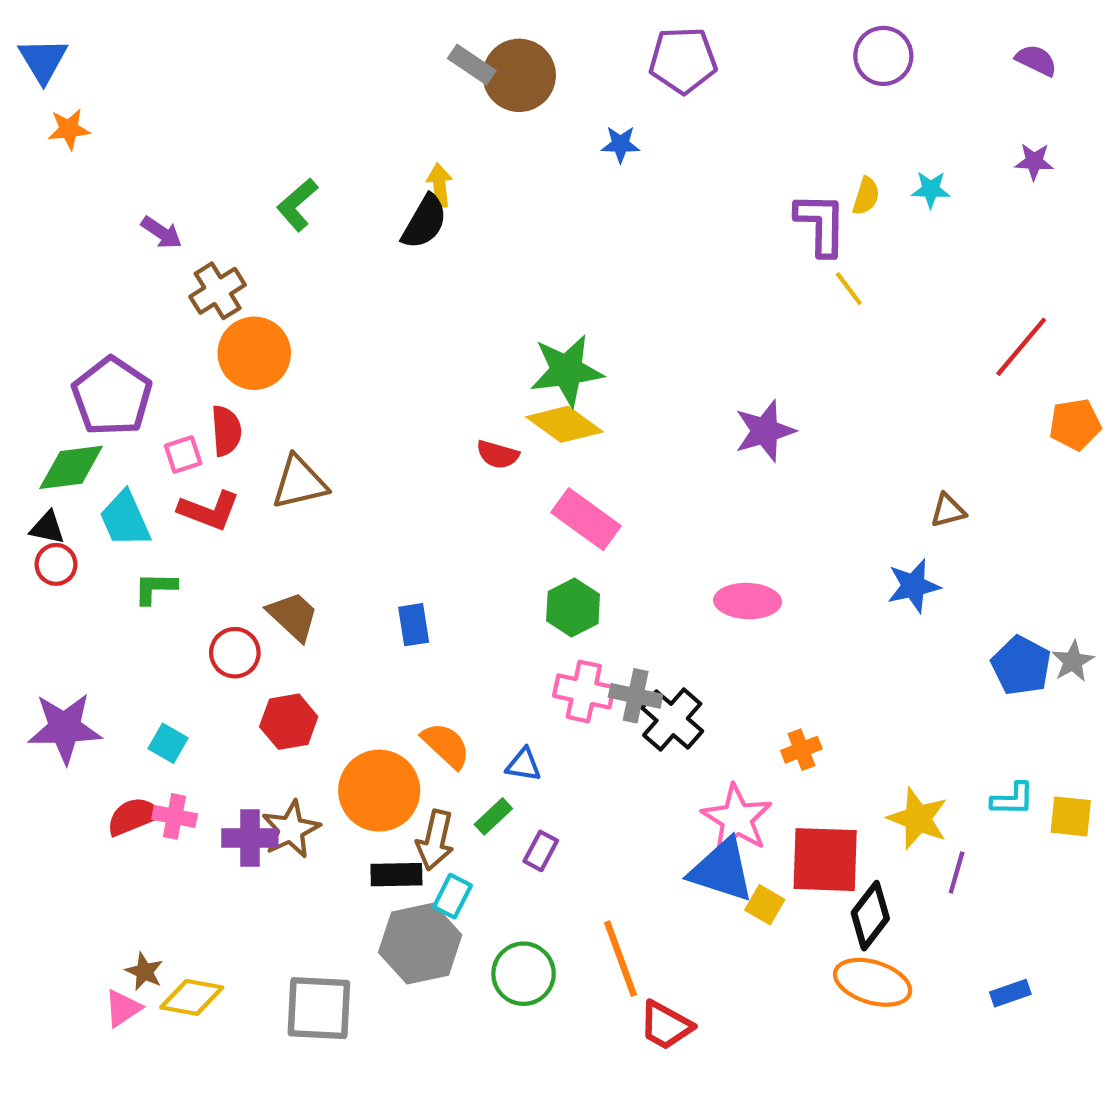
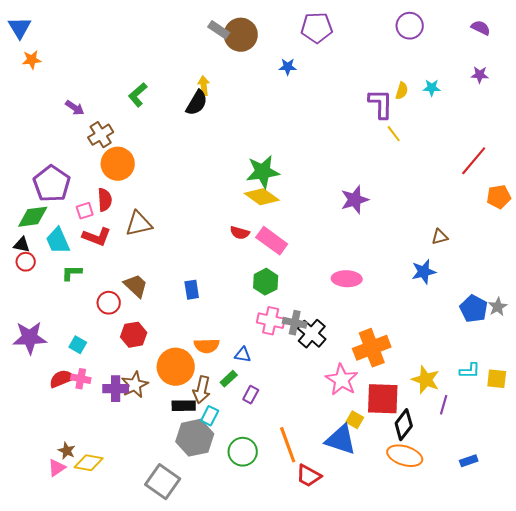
red semicircle: (498, 455) -> (240, 233), moved
orange semicircle: (446, 745) -> (207, 346), turned 135
orange cross: (801, 750) -> (372, 348), size x2.0
blue triangle: (722, 870) -> (341, 440), moved
gray square: (319, 1008) -> (163, 482), moved, turned 32

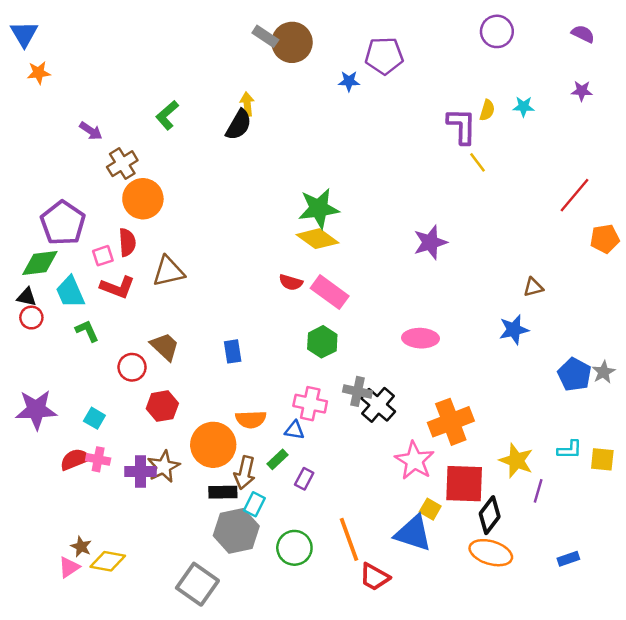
purple pentagon: (317, 28) -> (384, 56), moved
green L-shape: (72, 273) -> (87, 331), turned 65
pink cross: (271, 321) -> (310, 404), moved

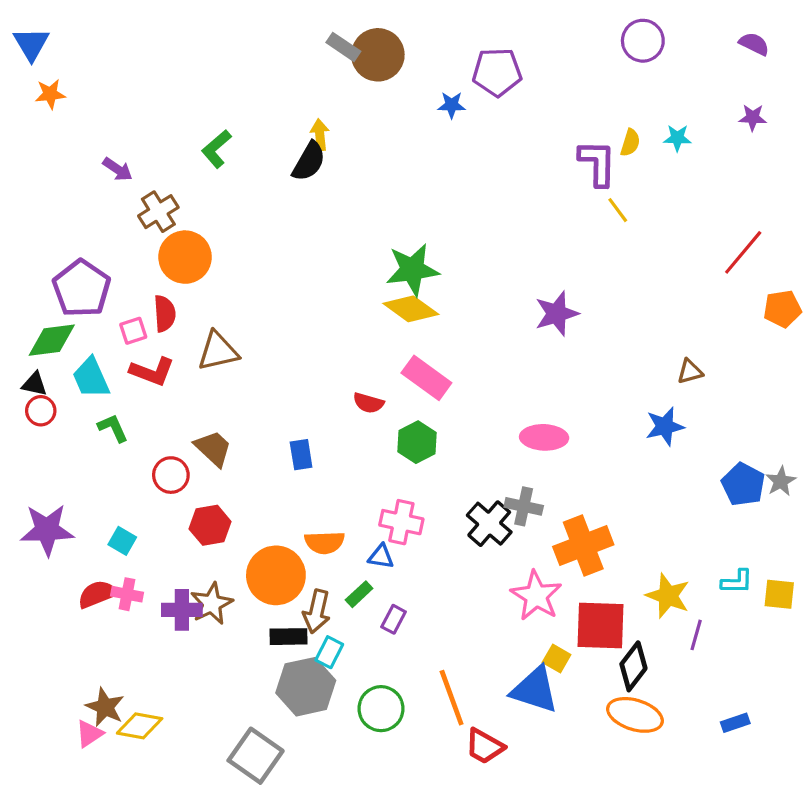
red semicircle: (291, 282) -> (368, 403), moved
gray cross: (357, 391) -> (524, 506), moved
brown star: (81, 547) -> (105, 707), size x1.4

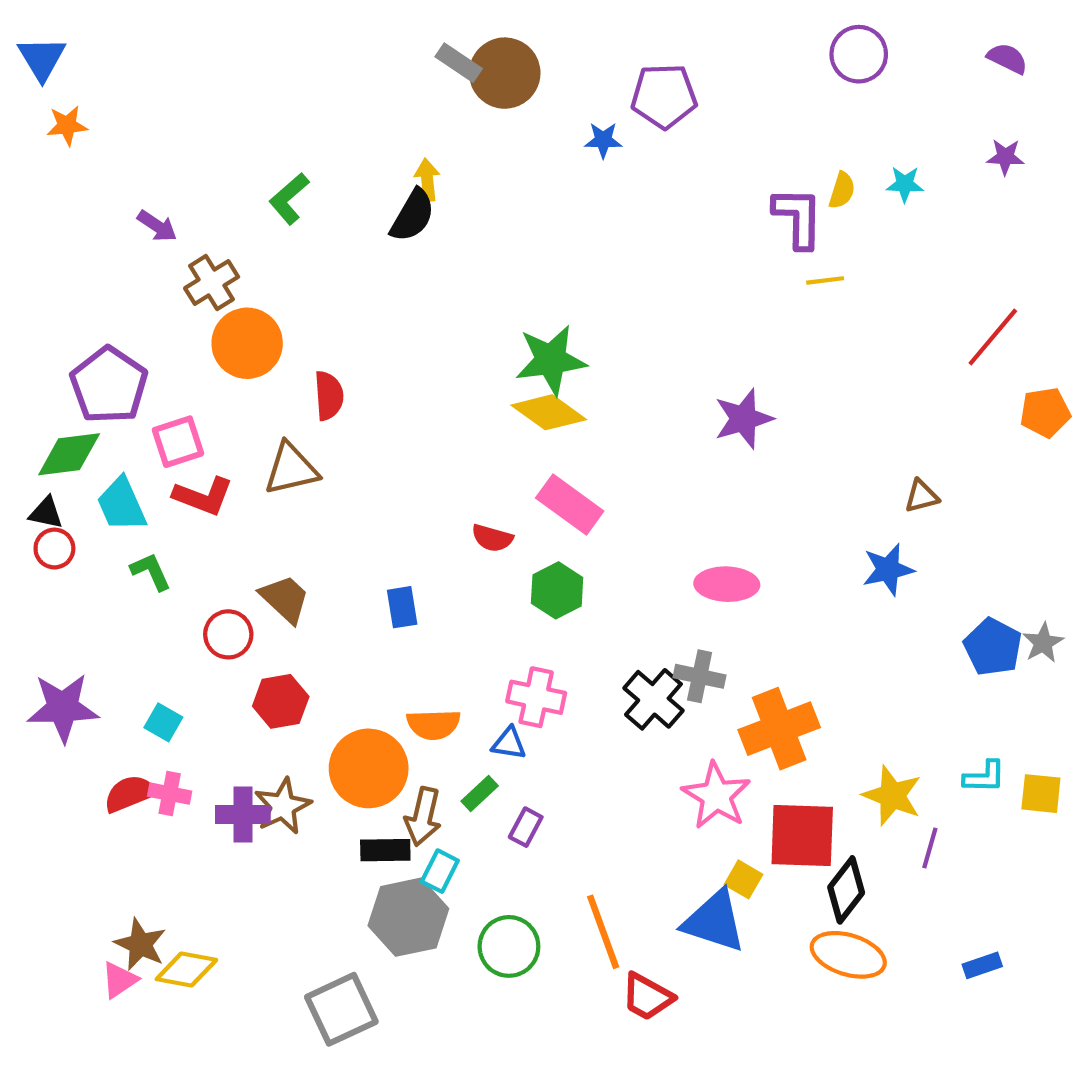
yellow line: (618, 210) -> (825, 280), turned -60
red semicircle: (165, 314) -> (329, 396), moved
pink square: (133, 331) -> (178, 442), size x1.4
gray square: (256, 756) -> (341, 1009), turned 30

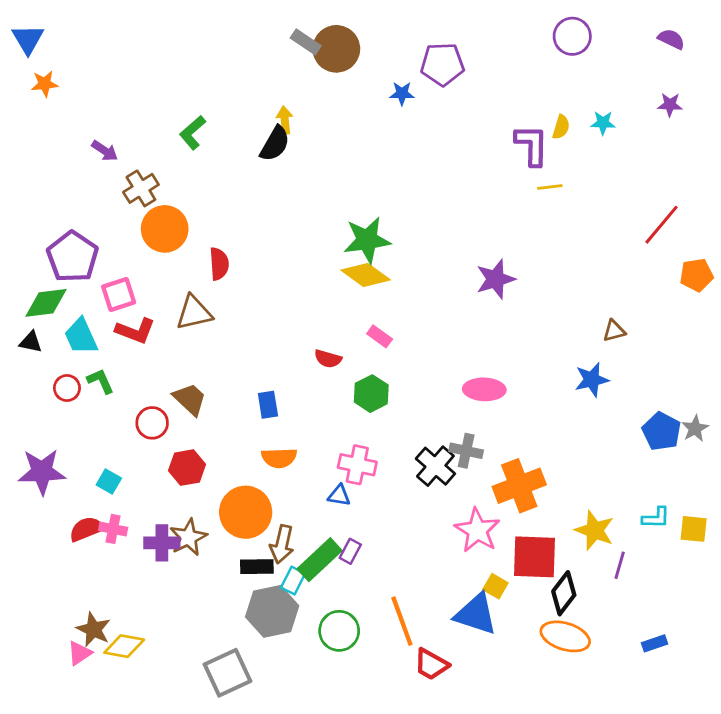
pink rectangle: (570, 505) -> (380, 336), size x0.6
red circle: (54, 549) -> (67, 388), moved
orange semicircle: (434, 724) -> (279, 458), moved
green rectangle: (480, 794) -> (320, 560), moved, size x1.8

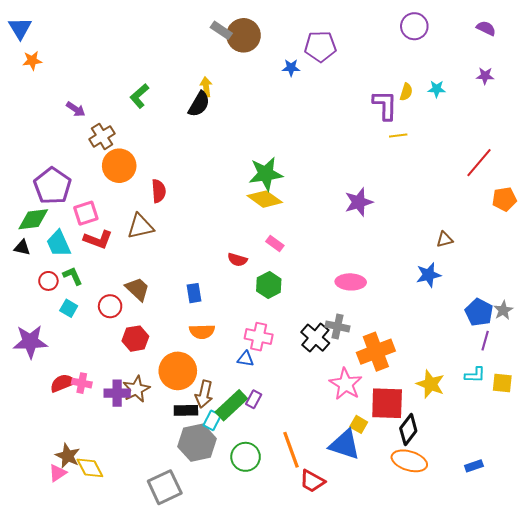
cyan square: (109, 482) -> (69, 308), moved
purple line: (620, 565) -> (485, 341), moved
yellow diamond: (124, 646) -> (90, 468), turned 52

